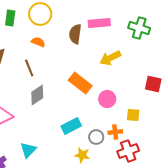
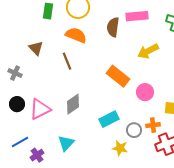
orange semicircle: (38, 42) -> (76, 35), size x1.5
gray diamond: (37, 95) -> (73, 104), moved

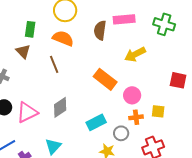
green rectangle: (48, 11) -> (30, 29), moved
orange cross: (153, 125) -> (136, 117), moved

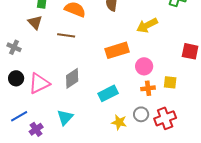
brown line: (54, 64) -> (66, 35), turned -60
orange rectangle: (105, 79) -> (117, 50), turned -55
gray circle: (121, 133) -> (141, 114), moved

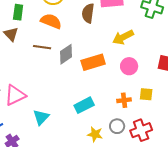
pink circle: (144, 66) -> (129, 66), moved
gray diamond: (72, 78) -> (66, 54), moved
cyan triangle: (65, 117) -> (41, 117), moved

